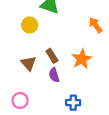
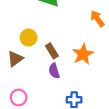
yellow circle: (30, 25) -> (29, 38), moved
brown triangle: (29, 63) -> (15, 59), moved, turned 35

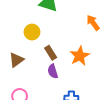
yellow circle: (29, 38) -> (32, 32), moved

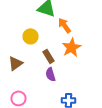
orange arrow: (93, 23) -> (64, 25), moved
orange star: (80, 56) -> (72, 47), moved

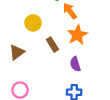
purple semicircle: (50, 74) -> (75, 64), moved

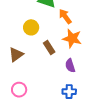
orange star: (77, 35) -> (72, 38), turned -30

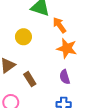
brown rectangle: (49, 48) -> (30, 79), moved

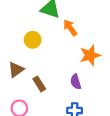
orange star: (67, 48) -> (90, 55), moved, turned -30

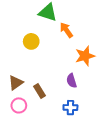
brown triangle: (16, 70) -> (16, 83), moved
brown rectangle: (39, 84) -> (39, 91), moved

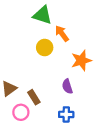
yellow circle: (31, 41) -> (45, 48), moved
pink circle: (19, 105) -> (21, 112), moved

